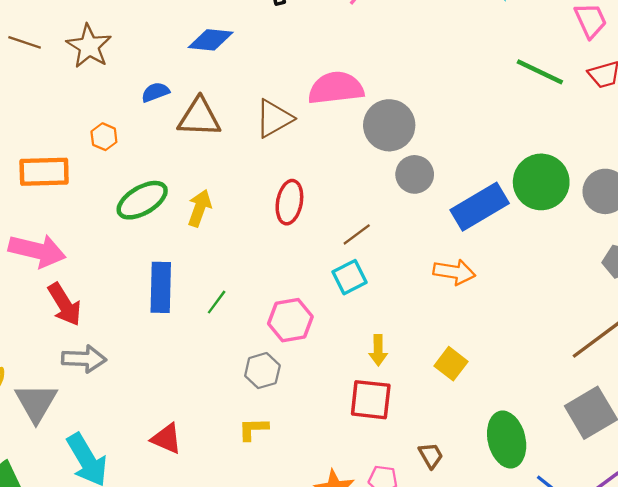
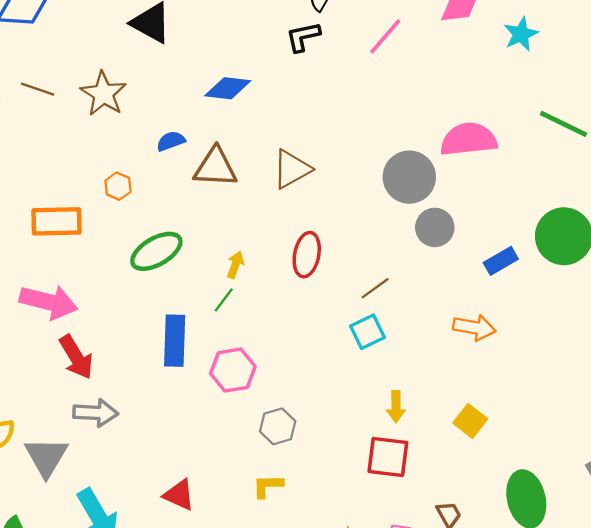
pink semicircle: (336, 88) -> (469, 139), moved
blue rectangle: (480, 207) -> (501, 261), size x0.6
yellow arrow: (199, 208) -> (235, 265), moved, size x0.7
green line: (217, 302) -> (224, 300), moved
pink hexagon: (290, 320) -> (233, 370), moved

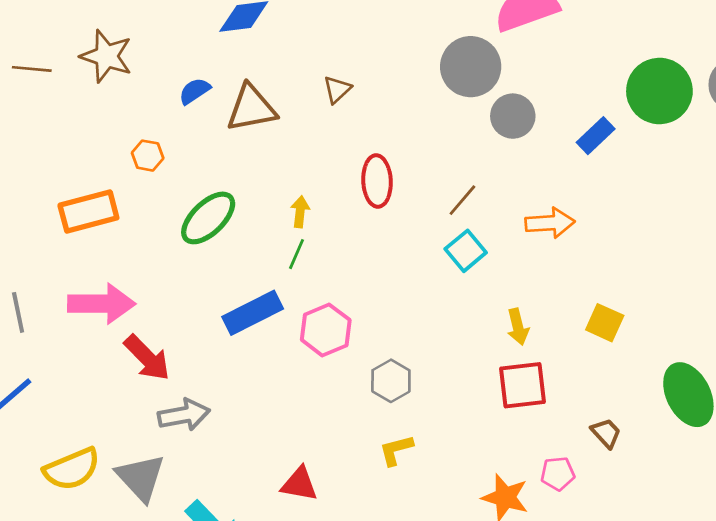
brown triangle: (292, 169) -> (337, 89), size x0.6
orange arrow: (474, 327) -> (550, 223), moved
blue rectangle: (175, 341) -> (253, 313), turned 75

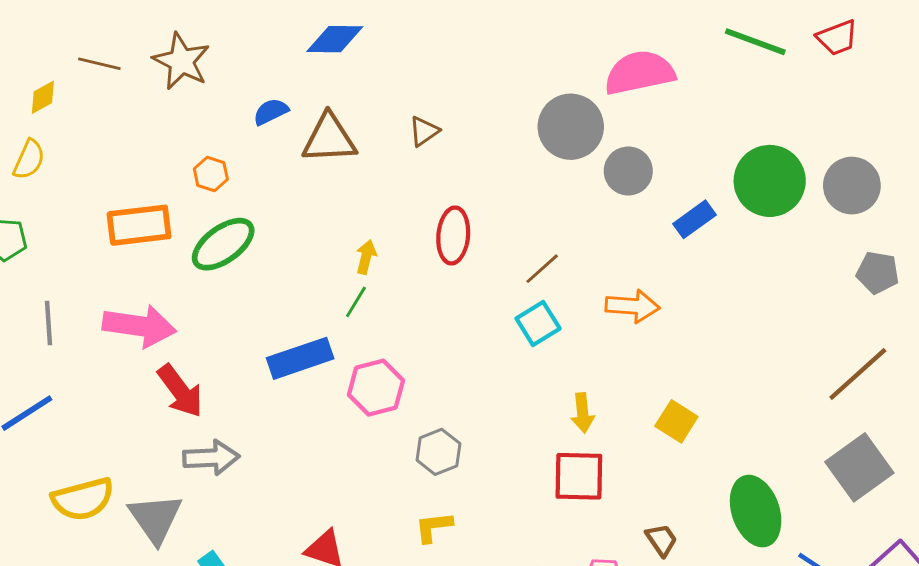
gray circle: (513, 116) -> (628, 171), moved
green ellipse: (208, 218) -> (223, 244), moved

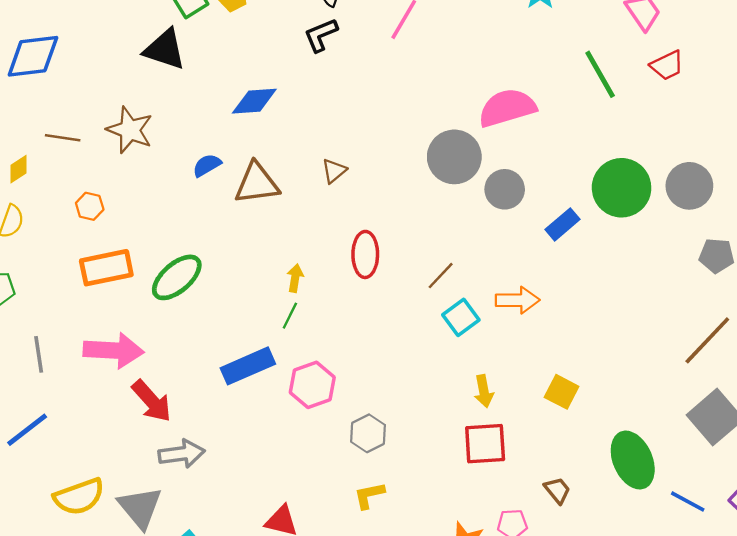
green line: (755, 42) -> (600, 74), turned 45
orange hexagon: (211, 174) -> (90, 206), moved
cyan square: (538, 324) -> (461, 317), moved

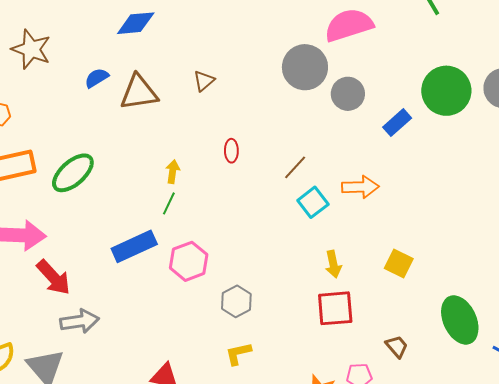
red ellipse: (365, 254) -> (231, 151), size x0.6

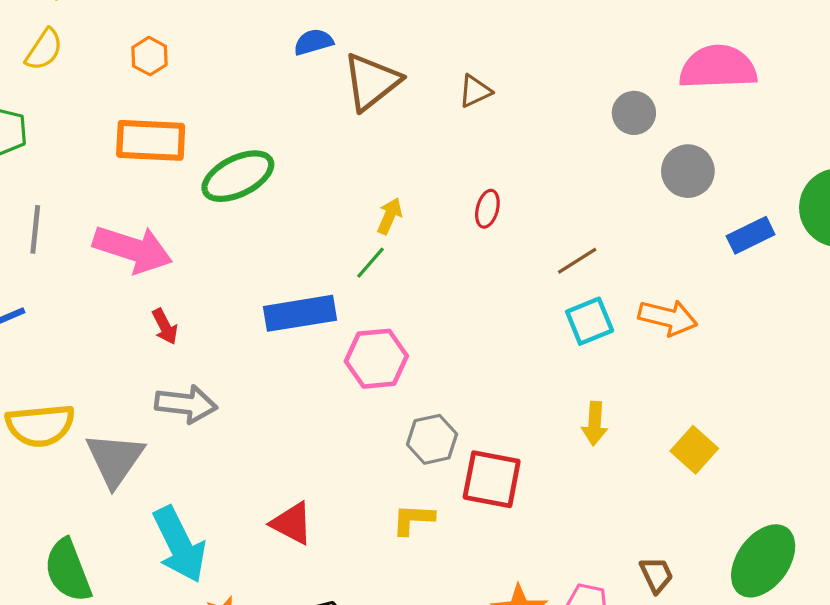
gray circle: (305, 67) -> (634, 113), size x0.6
brown triangle: (139, 92) -> (371, 82), turned -45
red arrow: (54, 277) -> (165, 327), size x0.6
red square: (335, 308) -> (492, 479), moved
green ellipse: (460, 320) -> (763, 561), turned 45

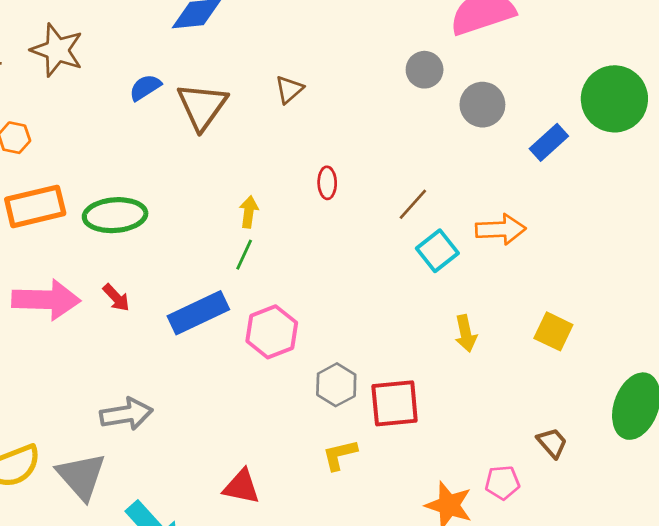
green ellipse: (238, 176) -> (115, 215), turned 38
red arrow: (165, 327) -> (116, 298), moved

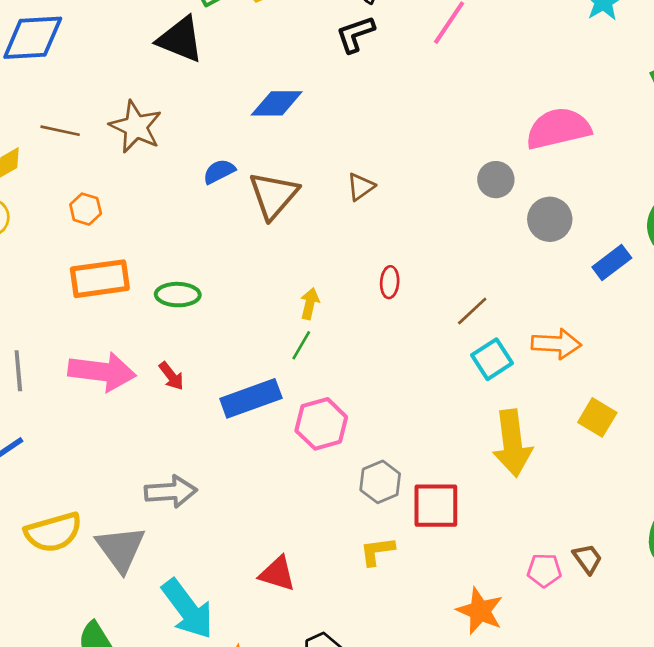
green ellipse: (115, 215) -> (178, 295), size x0.7
yellow square: (553, 331) -> (597, 417), moved
yellow arrow: (466, 333) -> (512, 443), size x1.8
pink pentagon: (502, 483) -> (544, 570), moved

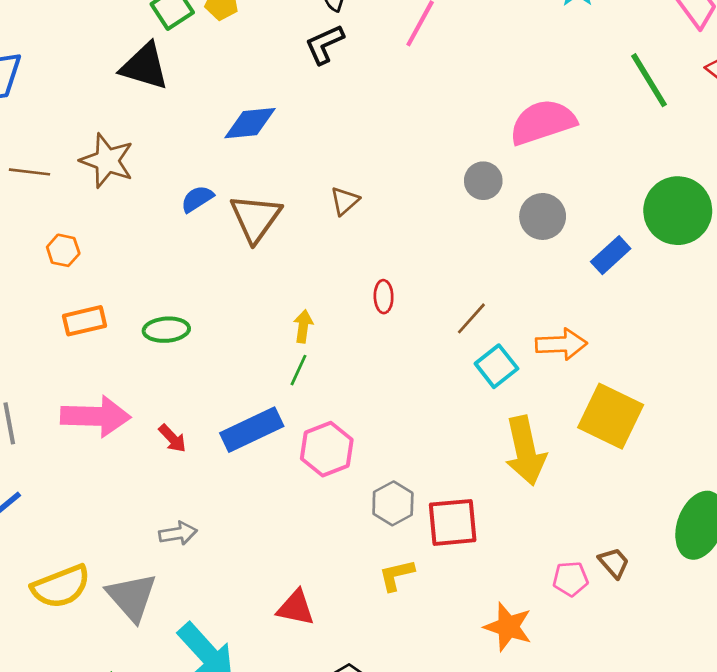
orange rectangle: (100, 279) -> (85, 321), size x0.7
red arrow: (171, 376) -> (172, 438), moved
yellow square: (597, 417) -> (611, 416), size x1.6
gray arrow: (171, 492) -> (178, 533), size x0.7

